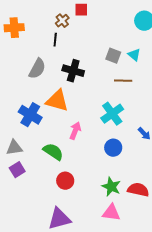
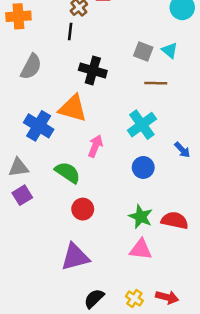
gray semicircle: (37, 69) -> (31, 67), moved

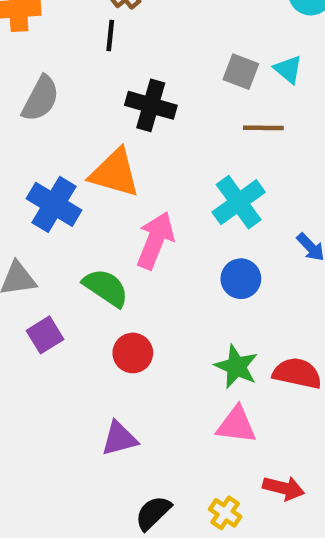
pink arrow: (95, 146) -> (155, 240), size x1.4
purple square: (22, 195) -> (45, 335), moved
purple triangle: (75, 257) -> (119, 439), size x0.7
red arrow: (167, 297) -> (284, 488), moved

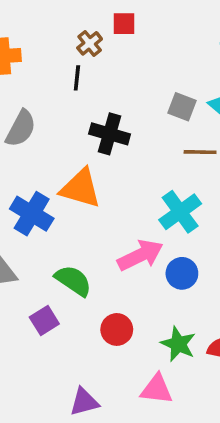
pink arrow: (155, 240) -> (140, 255), moved, turned 42
purple square: (45, 335) -> (44, 320), moved
red circle: (133, 353) -> (117, 329), moved
pink triangle: (236, 425) -> (157, 389), moved

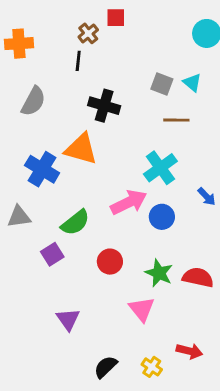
green semicircle: (73, 281) -> (75, 223), turned 108
pink triangle: (157, 389) -> (142, 309), turned 44
purple triangle: (84, 402) -> (68, 319), moved, turned -50

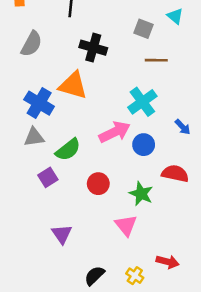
cyan triangle: (192, 83) -> (175, 16), moved
gray triangle: (19, 217) -> (34, 137), moved
red semicircle: (198, 277) -> (175, 174), moved

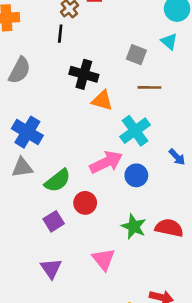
orange triangle: (73, 85) -> (102, 101), moved, size x0.7
red semicircle: (175, 174) -> (169, 228), moved
purple square: (48, 177) -> (54, 221), moved
red circle: (98, 184) -> (85, 203), moved
pink triangle: (126, 225) -> (104, 259), moved

